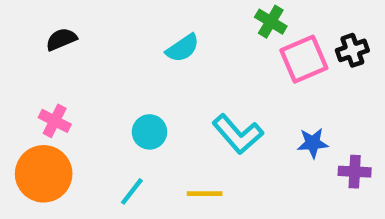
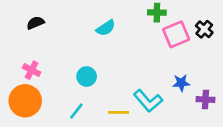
green cross: (271, 22) -> (157, 13), turned -30
black cross: (352, 50) -> (204, 29), turned -30
cyan L-shape: (238, 134) -> (148, 101), moved

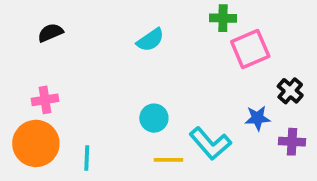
black cross: (204, 29) -> (290, 91), moved
pink cross: (32, 70) -> (45, 100), turned -36
cyan circle: (87, 76) -> (154, 118), moved
cyan line: (76, 111) -> (87, 158), moved, turned -36

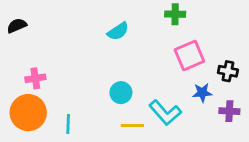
black semicircle: (50, 33) -> (17, 26), moved
pink square: (250, 49) -> (189, 56), moved
black cross: (290, 91) -> (228, 71), turned -30

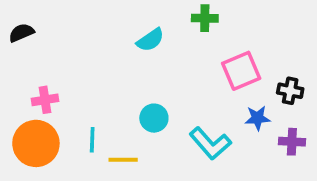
green cross: (175, 14) -> (205, 18), moved
cyan line: (68, 124) -> (92, 140), moved
yellow line: (132, 125) -> (123, 160), moved

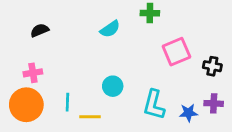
black semicircle: (21, 33) -> (40, 30), moved
blue star: (257, 118) -> (188, 113), moved
cyan L-shape: (210, 143) -> (154, 105), turned 56

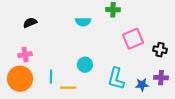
cyan semicircle: (110, 29) -> (83, 22), turned 35

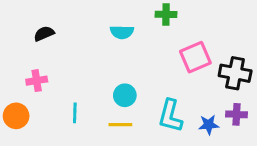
black cross: (160, 50) -> (235, 73), size x1.5
orange circle: (20, 79) -> (16, 116), moved, size x0.7
yellow line: (68, 88) -> (120, 125), moved

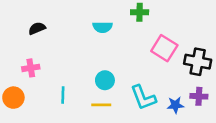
pink square: (195, 57) -> (164, 48), turned -35
cyan L-shape: (170, 116) -> (143, 98), turned -36

